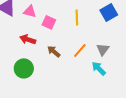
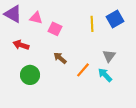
yellow line: (77, 17) -> (92, 24), moved
red arrow: (28, 39) -> (21, 45), moved
orange line: (80, 50) -> (83, 70), moved

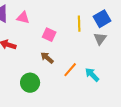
pink square: (55, 29) -> (49, 35), moved
gray triangle: (109, 56) -> (100, 39), moved
green circle: (30, 75) -> (30, 83), moved

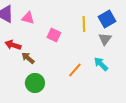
brown arrow: (47, 58) -> (28, 58), moved
cyan arrow: (92, 75) -> (101, 64), moved

